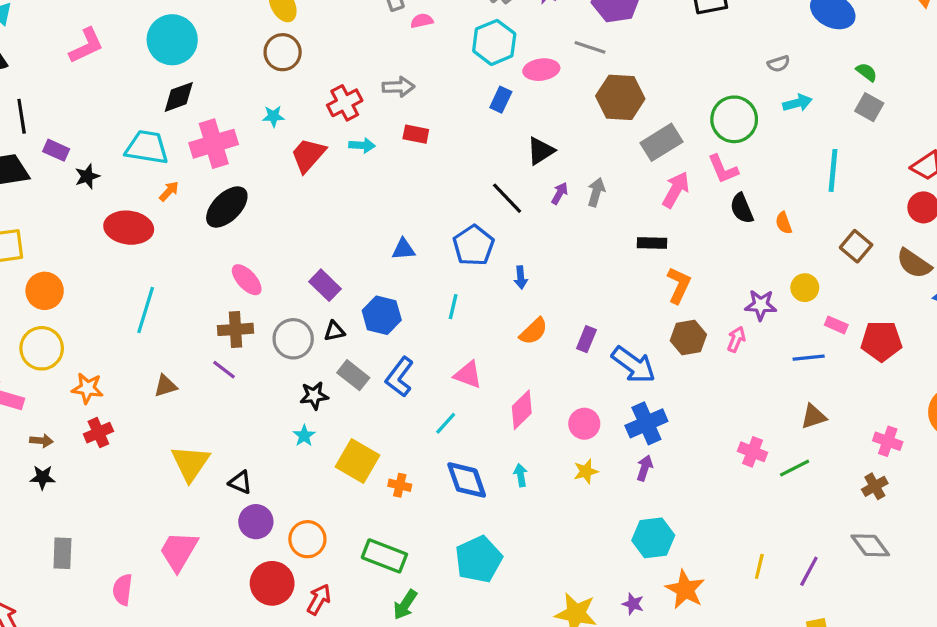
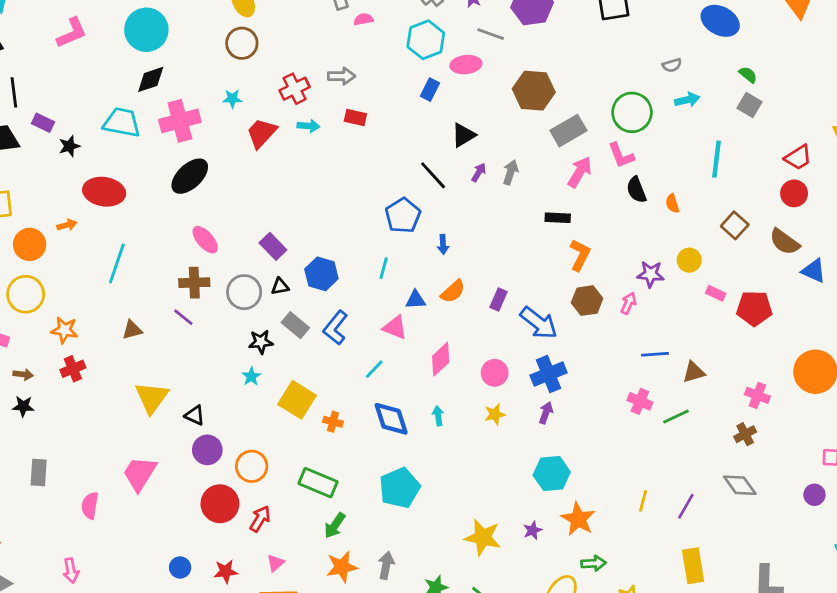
gray line: (590, 47) -> (491, 34), moved
orange arrow: (169, 191) -> (67, 225), moved, turned 30
blue triangle: (404, 249) -> (416, 300), moved
blue line: (809, 358) -> (655, 354), moved
purple star: (633, 604) -> (533, 530), turned 30

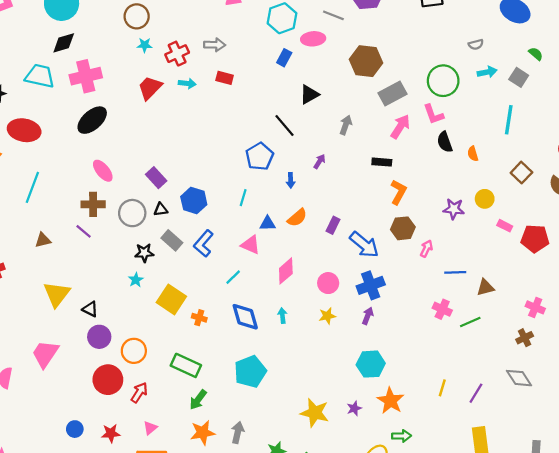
cyan star: (232, 99) -> (145, 45), moved
gray square: (750, 105) -> (519, 77), moved
purple arrow: (479, 172) -> (320, 161), moved
pink arrow: (629, 303) -> (426, 249), moved

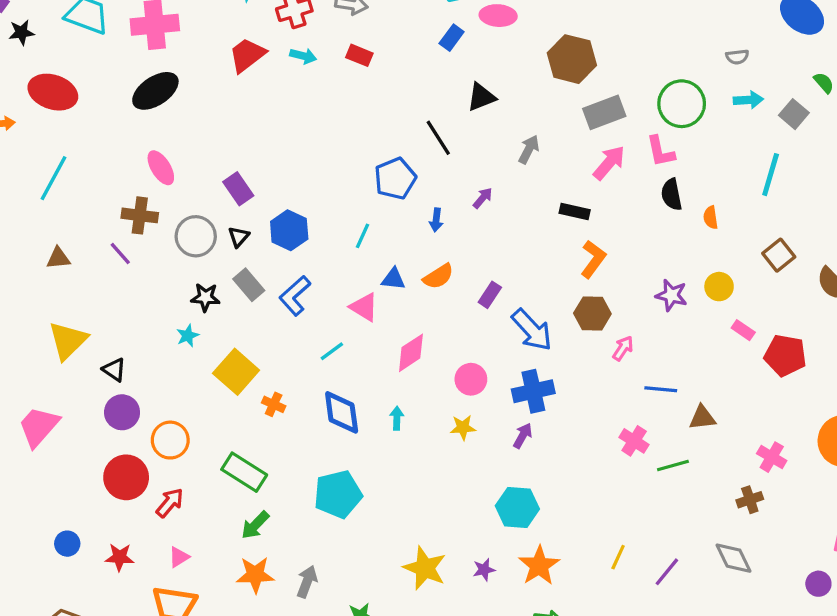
black triangle: (161, 209) -> (239, 237), turned -48

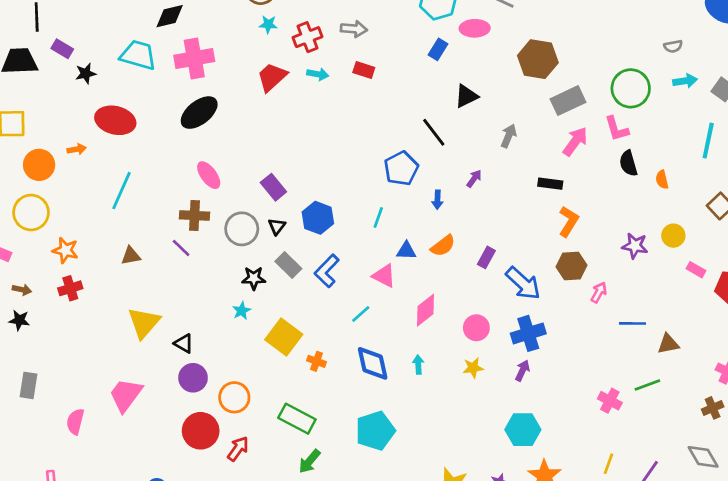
pink cross: (634, 441) -> (610, 401), moved

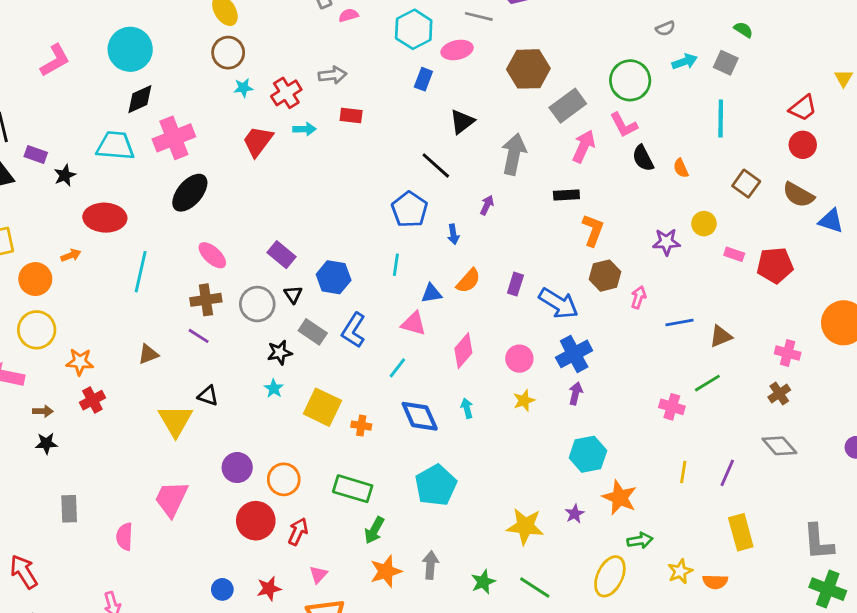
gray arrow: (509, 136) -> (514, 154), size x1.6
cyan line: (121, 191) -> (141, 272), moved
black triangle: (184, 343) -> (208, 396), moved

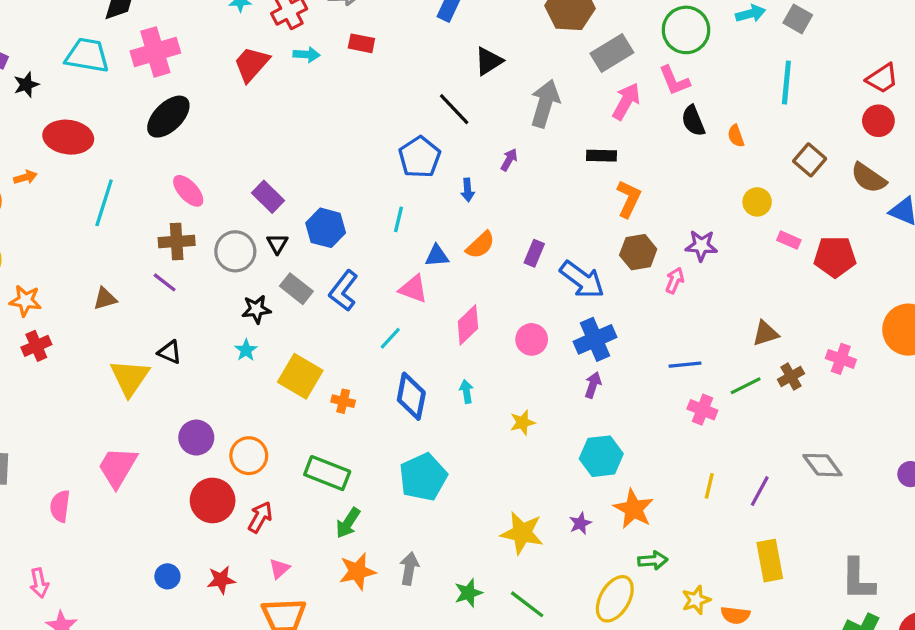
purple star: (666, 242) -> (701, 246), moved
blue line: (679, 323) -> (685, 365), moved
brown cross: (779, 394) -> (791, 376), moved
yellow star: (524, 400) -> (522, 423), moved
blue diamond: (420, 416) -> (411, 396), turned 30

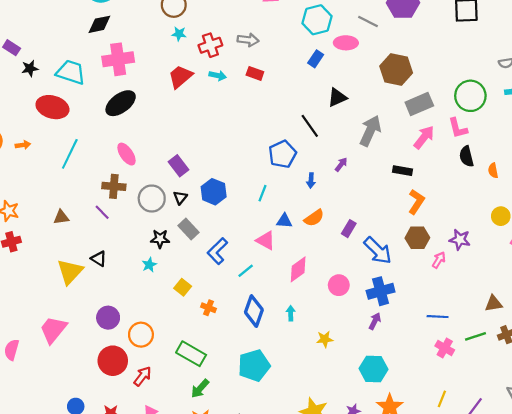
cyan trapezoid: (87, 55) -> (71, 72), moved
orange arrow: (25, 177) -> (23, 145), moved
blue L-shape: (344, 291) -> (217, 251), moved
yellow square: (300, 376) -> (183, 287), size x0.6

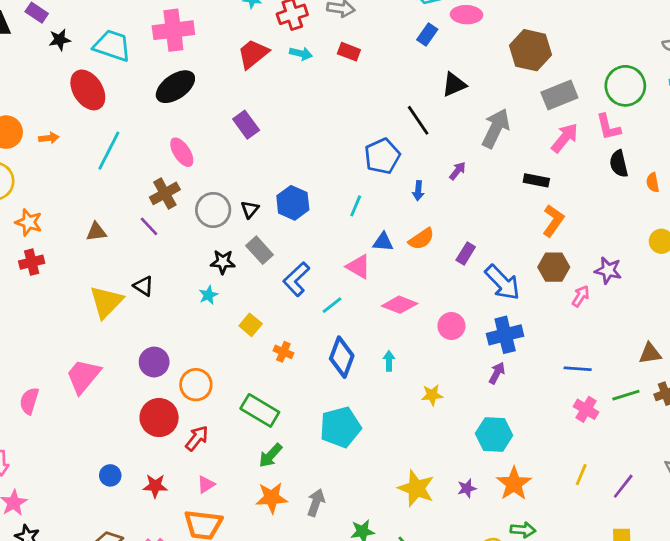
red ellipse: (52, 107) -> (88, 90), turned 40
purple rectangle: (179, 166) -> (246, 125), moved
brown cross: (114, 186) -> (165, 193), turned -35
pink diamond: (298, 269) -> (400, 305), turned 56

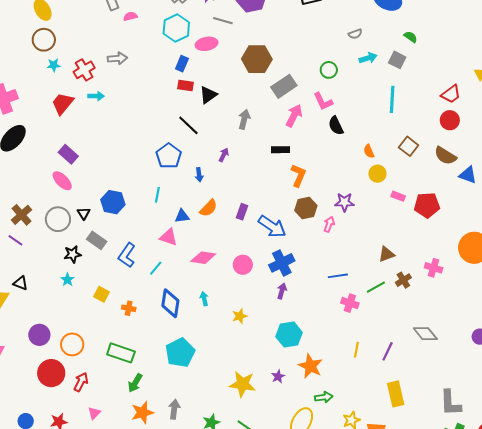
red rectangle: (349, 52) -> (186, 85), moved
green circle: (625, 86) -> (329, 70), size x0.6
gray arrow: (496, 128) -> (244, 119), size x0.7
pink ellipse: (182, 152) -> (62, 181), moved
orange semicircle: (653, 182) -> (369, 151), moved

